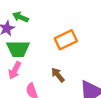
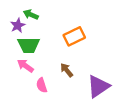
pink arrow: (15, 70) -> (25, 66), turned 98

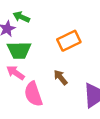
pink semicircle: (42, 85) -> (33, 94), size x1.5

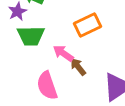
pink arrow: (15, 73) -> (63, 53), moved

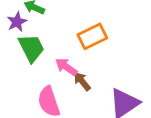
green trapezoid: (31, 36) -> (31, 48), turned -116

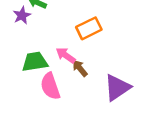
green trapezoid: (31, 48) -> (35, 62), moved, turned -72

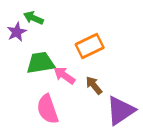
green trapezoid: (35, 62) -> (41, 63), moved
brown arrow: (80, 68) -> (94, 85), moved

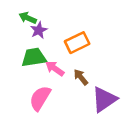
purple star: (17, 32) -> (39, 30), moved
pink semicircle: (48, 109) -> (40, 98), turned 50

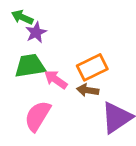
orange rectangle: (77, 43) -> (92, 67), moved
brown arrow: (81, 77) -> (88, 90), turned -42

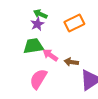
green arrow: (22, 17) -> (40, 14), moved
orange rectangle: (92, 67) -> (74, 23), moved

